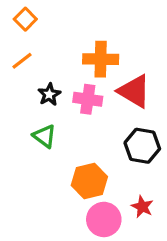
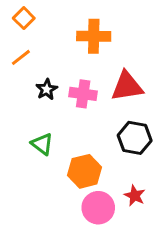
orange cross: (101, 59) -> (94, 36), moved
red triangle: (134, 91) -> (127, 86), turned -40
green triangle: (45, 136) -> (42, 144), moved

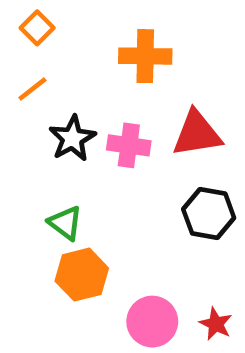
black star: (47, 89) -> (72, 138), size x1.4
orange hexagon: (85, 171) -> (82, 275), moved
red star: (135, 196) -> (216, 324), moved

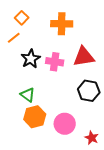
orange square: (37, 28) -> (22, 18), moved
pink circle: (152, 322) -> (65, 124), moved

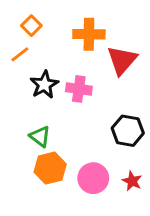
red triangle: (84, 57) -> (122, 60), moved, turned -40
red star: (92, 138) -> (132, 181), moved

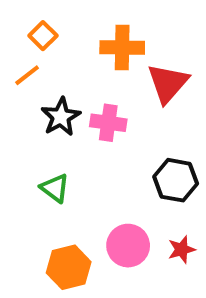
orange hexagon: (50, 168) -> (69, 267), moved
red star: (132, 181) -> (182, 249), turned 30

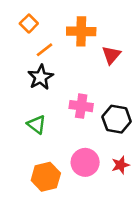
orange line: (27, 75) -> (44, 50), moved
red triangle: (168, 83) -> (111, 55), size x0.7
pink cross: (108, 123) -> (81, 106), moved

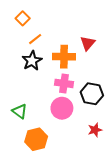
orange cross: (81, 31) -> (64, 57), moved
green triangle: (37, 124) -> (20, 111), moved
pink circle: (85, 162) -> (62, 108), moved

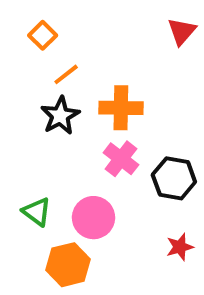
red triangle: (88, 43) -> (182, 31), moved
pink cross: (64, 83) -> (121, 159), turned 30
pink circle: (62, 108) -> (94, 218), moved

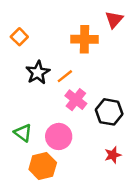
orange square: (43, 35) -> (19, 37), moved
orange line: (66, 74) -> (65, 76), moved
orange cross: (121, 108) -> (85, 39), moved

